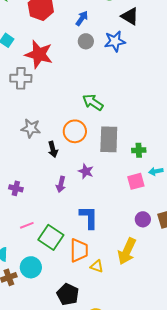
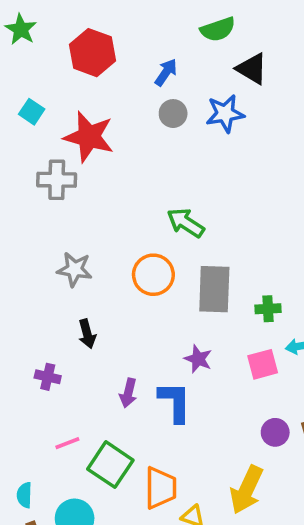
black arrow: (53, 149) -> (87, 334), moved
purple star: (86, 171) -> (198, 359), moved
purple arrow: (61, 184) -> (128, 393), moved
blue L-shape: (89, 217) -> (175, 402), moved

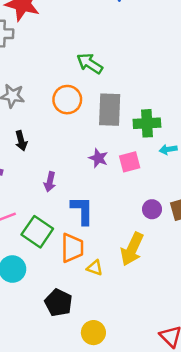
green cross: (268, 309) -> (147, 123), size x1.5
pink square: (263, 364) -> (130, 162), moved
blue L-shape: (175, 402) -> (82, 210), moved

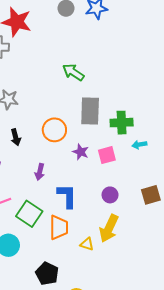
orange circle: (67, 100) -> (54, 130), moved
purple circle: (152, 209) -> (110, 195), moved
yellow triangle: (95, 268) -> (87, 244), moved

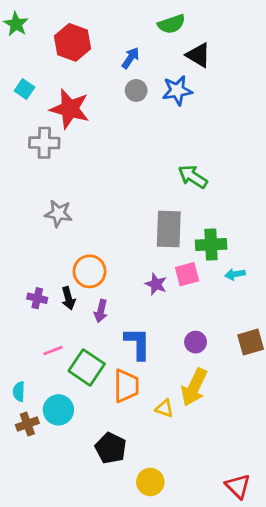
green arrow: (73, 72) -> (193, 177), moved
orange circle: (54, 130) -> (90, 271), moved
black arrow: (16, 137) -> (68, 298), moved
pink square: (107, 155) -> (187, 274), moved

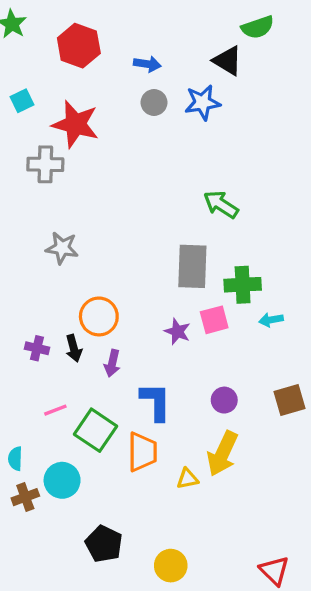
green semicircle: (172, 24) -> (258, 27), moved
blue arrow: (131, 58) -> (147, 64), turned 65
cyan square: (25, 89) -> (22, 101), turned 30
yellow triangle: (164, 408) -> (187, 479), turned -30
black pentagon: (111, 448) -> (104, 544), moved

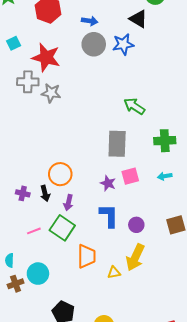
gray circle: (154, 103) -> (94, 44), size x1.5
gray star: (62, 248) -> (51, 93), moved
green cross: (243, 285) -> (165, 141), moved
blue L-shape: (156, 402) -> (109, 216), moved
green square: (96, 430) -> (62, 228), moved

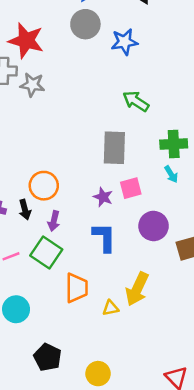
blue star: (123, 44) -> (124, 42), moved
cyan arrow: (165, 176) -> (171, 174), moved, turned -112
purple circle: (136, 225) -> (154, 226), moved, size x1.5

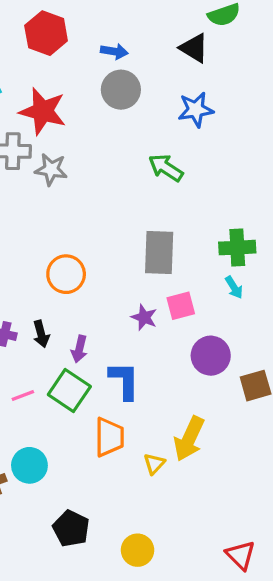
blue star: (124, 42) -> (196, 110), moved
green arrow: (136, 101) -> (166, 168), moved
orange circle: (44, 186) -> (66, 274), moved
blue L-shape: (104, 237) -> (124, 381), moved
yellow triangle: (111, 308) -> (154, 464), turned -36

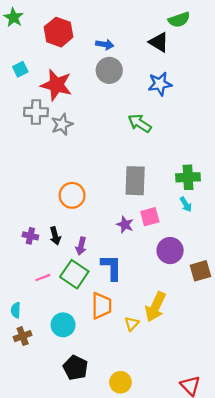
gray star: (51, 169) -> (62, 124), turned -30
cyan circle: (29, 465) -> (63, 325), moved

